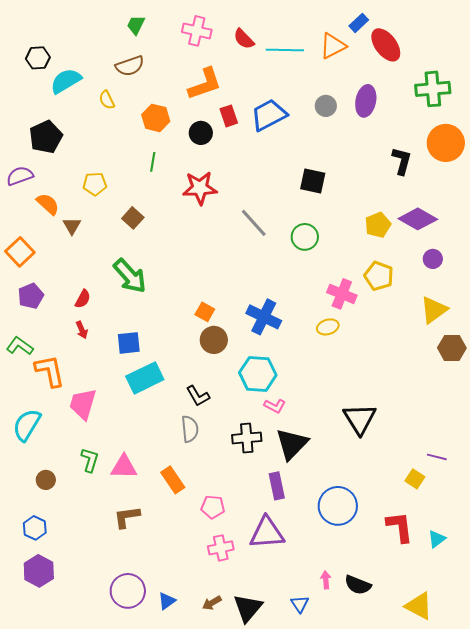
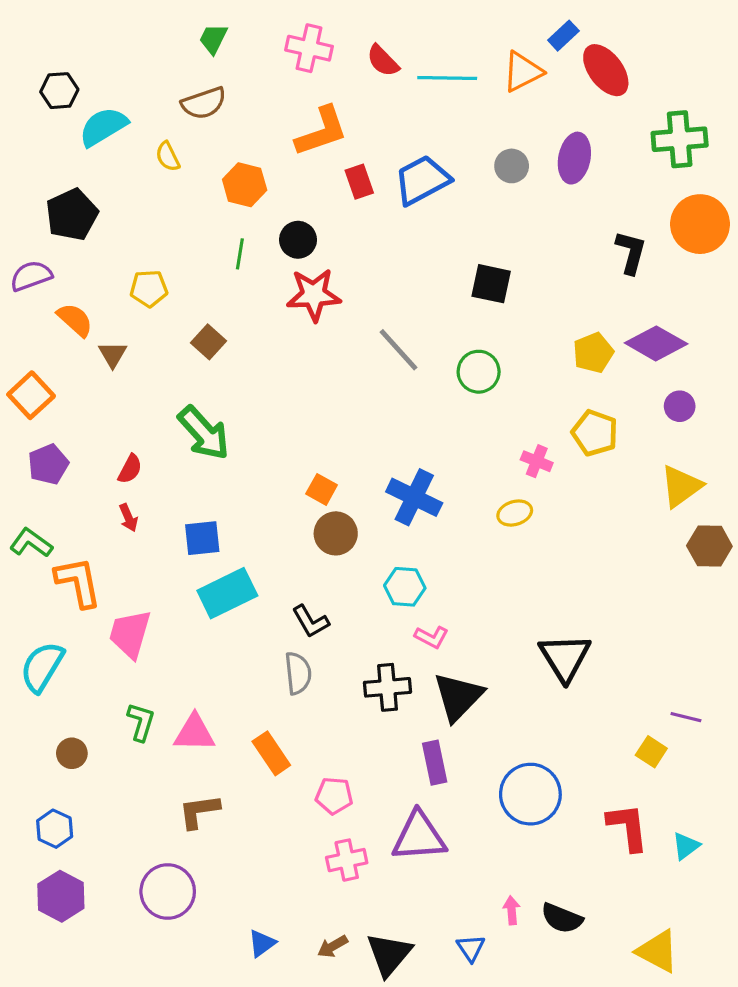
black circle: (201, 133) -> (298, 240), moved
pink cross: (342, 294) -> (537, 461), size x0.7
cyan hexagon: (258, 374) -> (405, 587), size x0.7
purple circle: (128, 591) -> (168, 891), moved

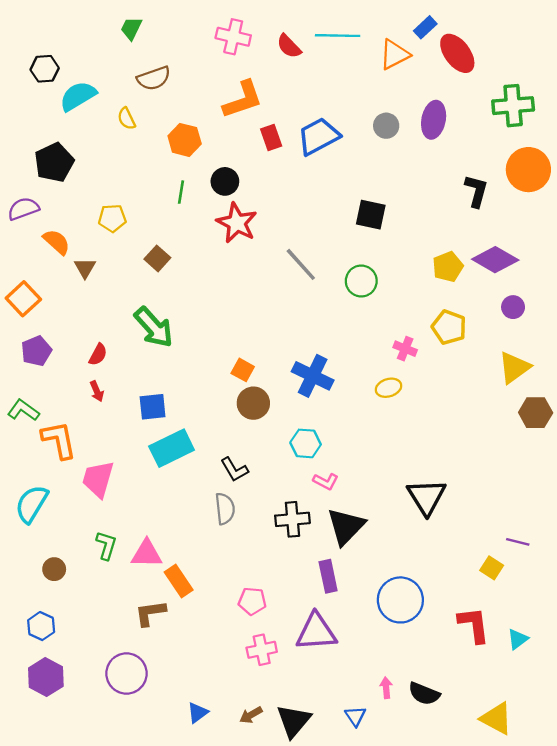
green trapezoid: (213, 39) -> (131, 28), moved
cyan line: (447, 78) -> (338, 36), moved
red star: (314, 295) -> (237, 223), turned 30
orange rectangle: (271, 753) -> (179, 581), moved

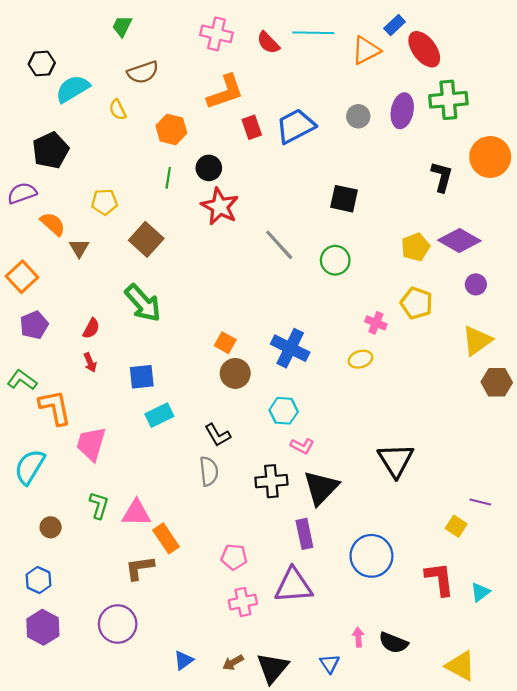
green cross: (513, 106) -> (448, 100), moved
brown square: (157, 258) -> (146, 239), size x1.4
cyan rectangle: (172, 448) -> (159, 415), size x0.7

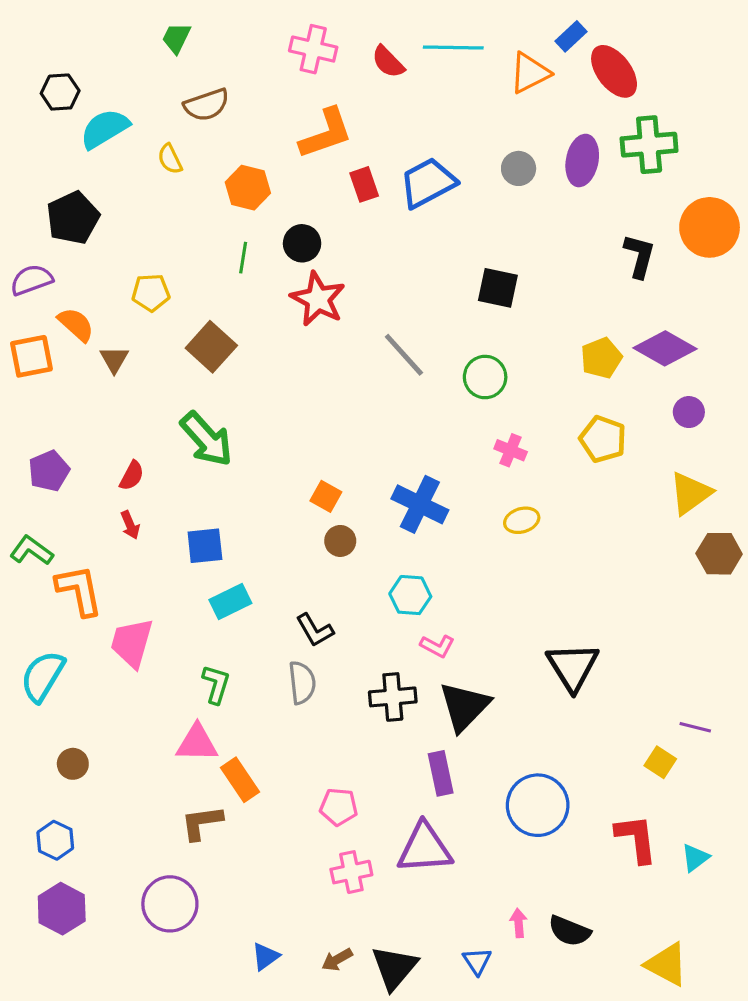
orange square: (22, 277) -> (31, 356), moved, turned 32
pink cross: (376, 323) -> (511, 450), moved
brown circle: (235, 373) -> (340, 541), size x0.7
green L-shape: (99, 505) -> (216, 684), moved

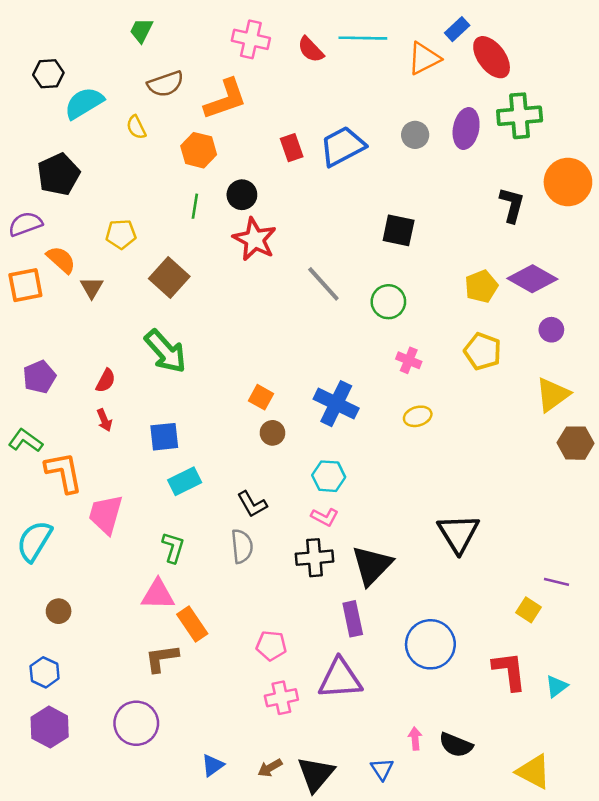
orange L-shape: (326, 133) -> (225, 99), moved
pink L-shape: (437, 646) -> (325, 517), moved

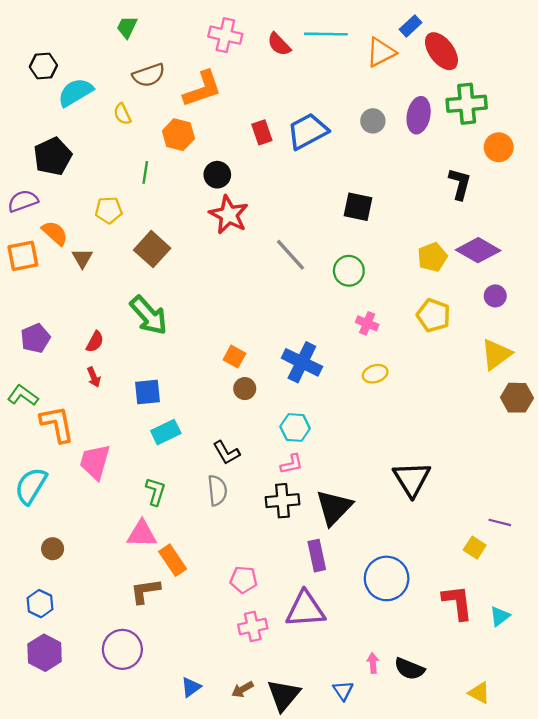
orange circle: (568, 182) -> (499, 147), moved, size x0.7
green line: (195, 206) -> (145, 172), moved
pink L-shape: (325, 517) -> (292, 464), turned -40
yellow triangle: (534, 772) -> (479, 693), size x0.7

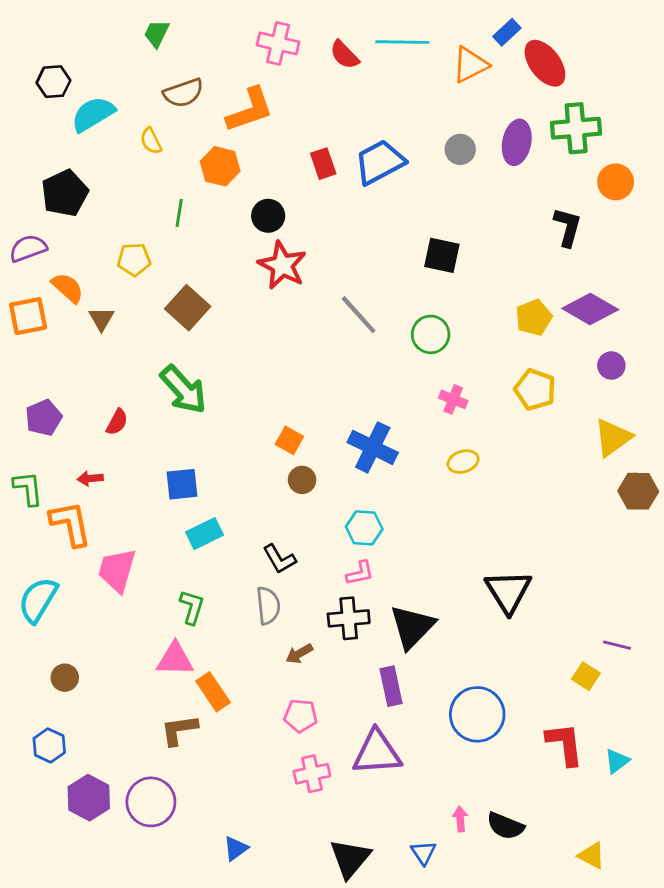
red arrow: (94, 377) -> (90, 478), moved, turned 108
green L-shape: (23, 395) -> (28, 488), turned 48
purple hexagon: (45, 653) -> (89, 798), moved
brown arrow: (242, 689) -> (299, 654), moved

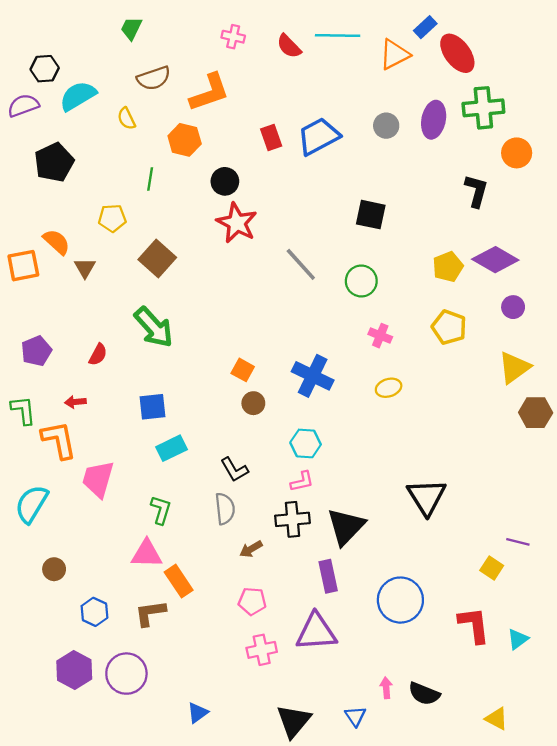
pink cross: (278, 43) -> (233, 37), size x0.7
purple semicircle: (28, 248) -> (23, 105), moved
blue hexagon: (49, 745) -> (94, 612), moved

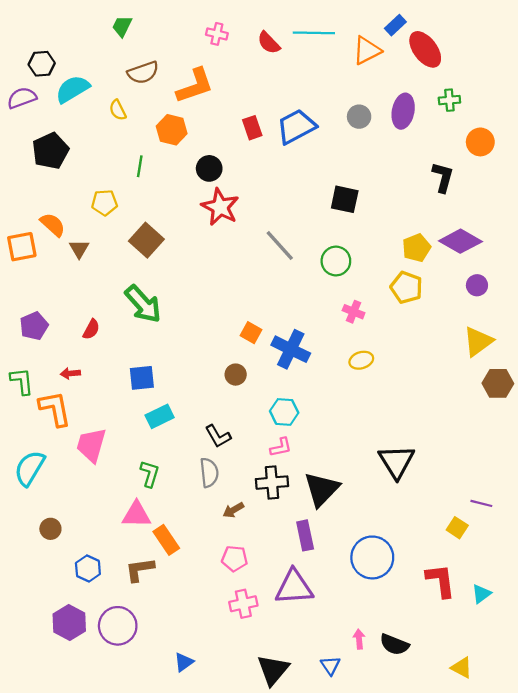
green cross: (483, 108) -> (449, 100), size x0.6
yellow pentagon: (449, 327) -> (406, 287), moved
orange square: (243, 370) -> (251, 333), moved

